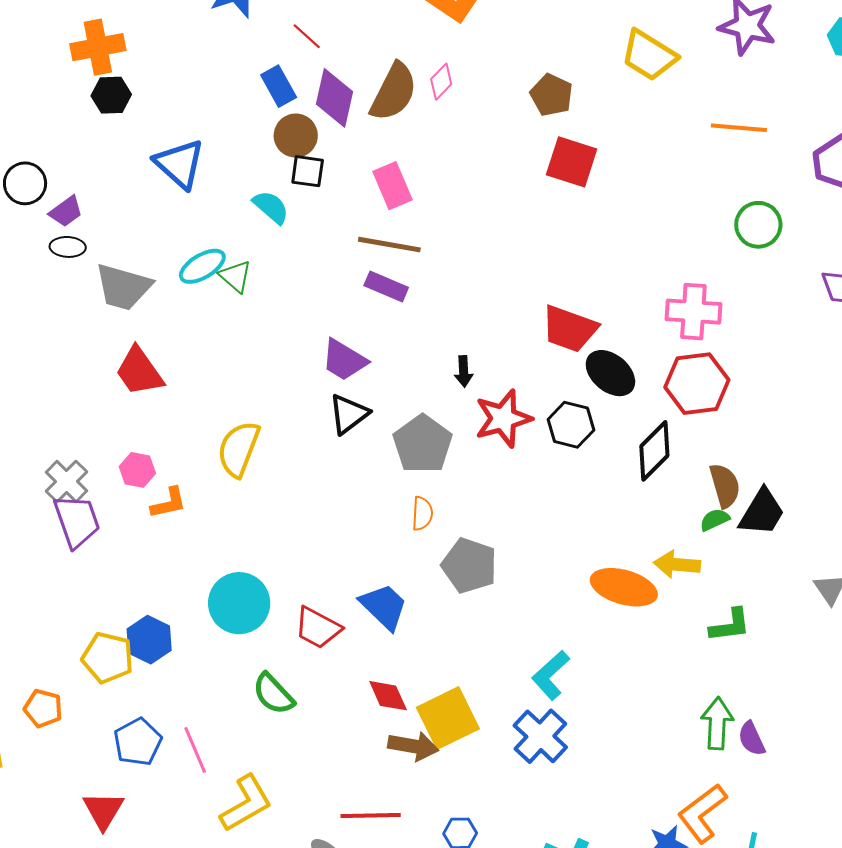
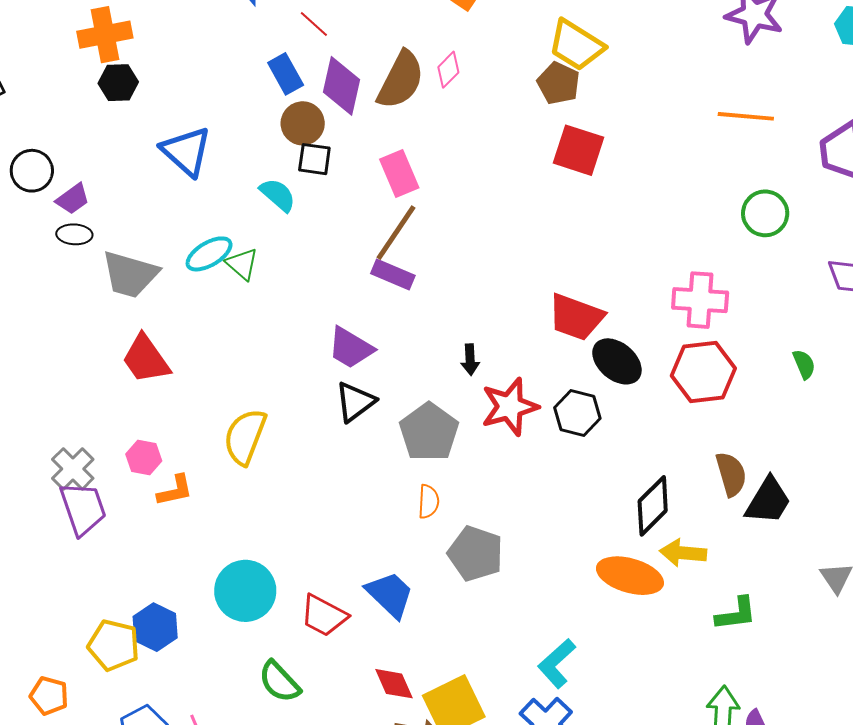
yellow trapezoid: (649, 55) -> (576, 45), moved
brown line: (389, 245) -> (396, 233), turned -66
black diamond: (654, 451) -> (653, 506), moved
green semicircle: (715, 520) -> (804, 364), moved, turned 92

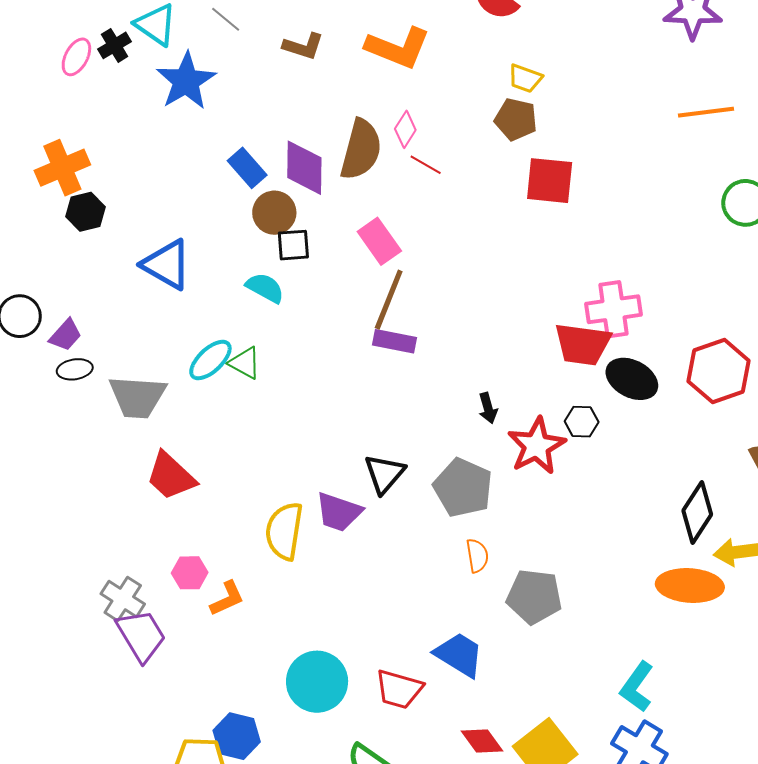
red line: (314, 24) -> (426, 165), moved
yellow trapezoid: (576, 45) -> (525, 78), size x0.6
pink cross: (700, 300) -> (613, 309), moved
purple trapezoid: (351, 348) -> (339, 512), moved
black hexagon: (577, 413) -> (582, 422), moved, size x0.7

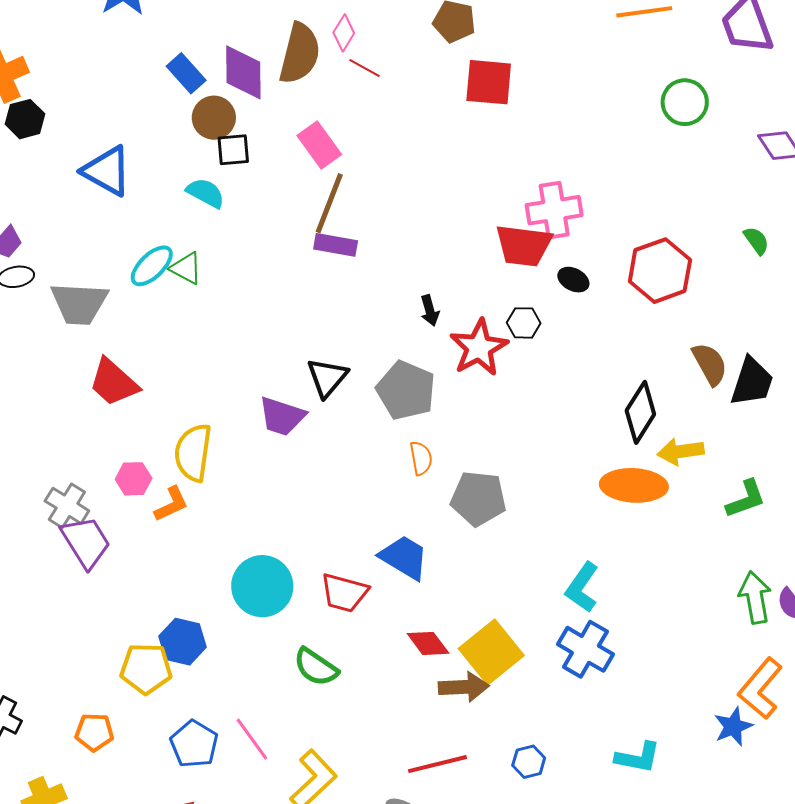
black ellipse: (632, 379) -> (573, 280), size x0.6
yellow semicircle: (284, 531) -> (193, 453), moved

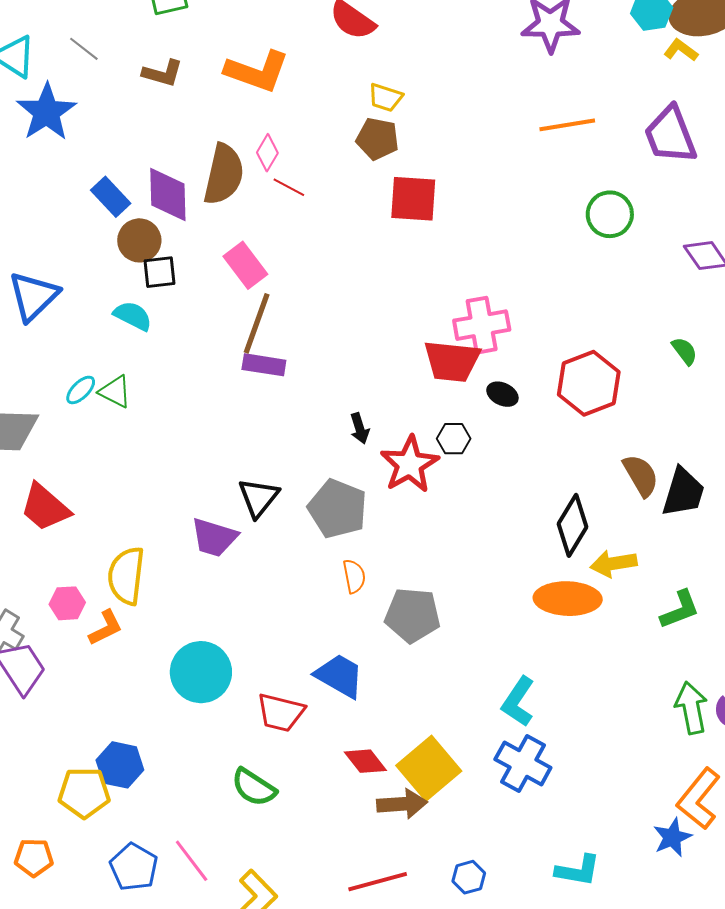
blue triangle: (107, 171) -> (33, 296), turned 48
cyan ellipse: (152, 266) -> (81, 390), size x0.7
cyan circle: (262, 586) -> (201, 672), moved

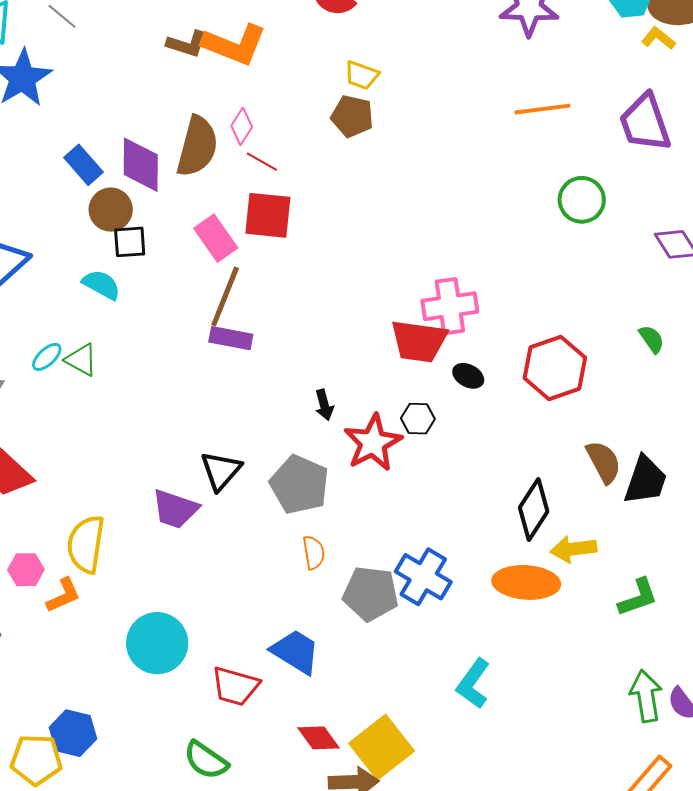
brown L-shape: (163, 73) -> (187, 44), moved
red square: (413, 199) -> (268, 215), moved
blue cross: (523, 763) -> (423, 577), moved

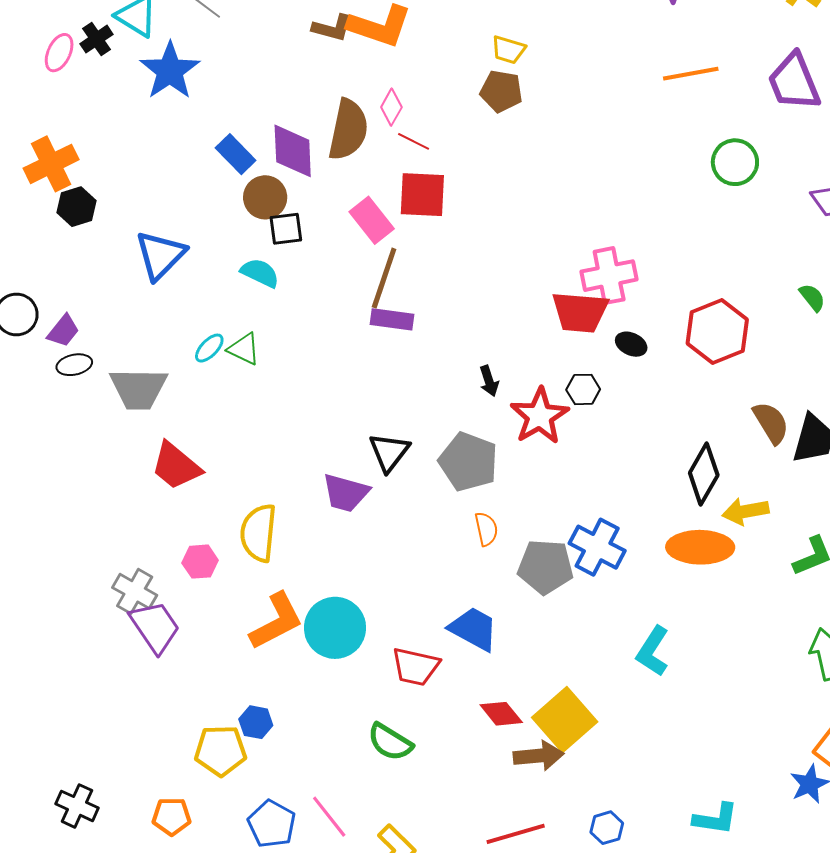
orange L-shape: (63, 595) -> (276, 621), moved, size x1.6
blue hexagon: (73, 733) -> (256, 722), size x0.7

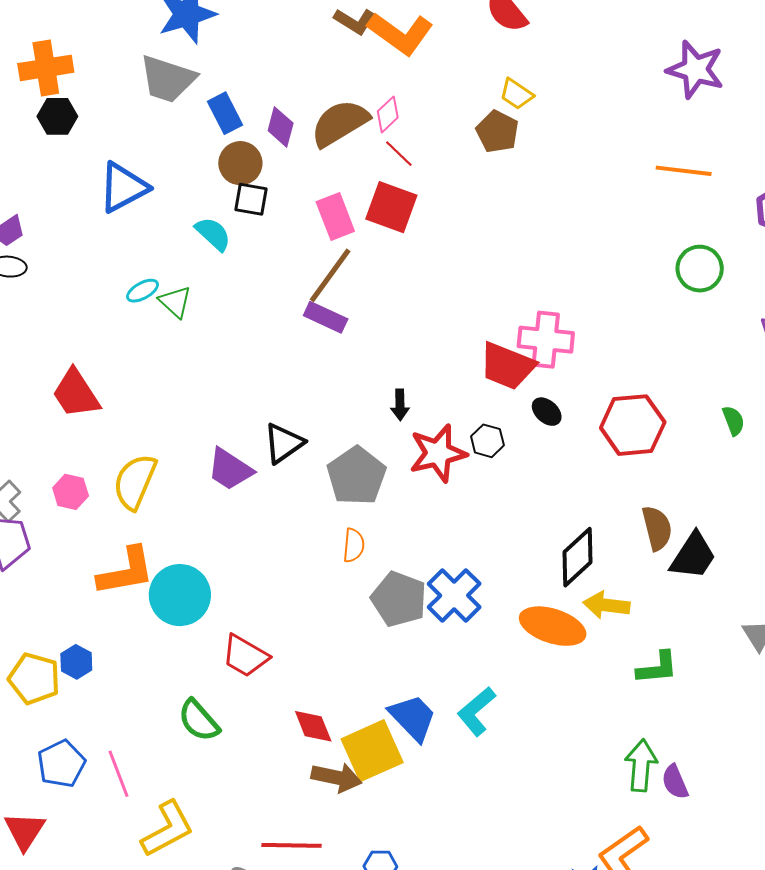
brown semicircle: (348, 130) -> (340, 123), turned -150
purple diamond: (293, 151) -> (281, 127), size x0.7
gray trapezoid: (138, 389) -> (168, 79), moved
blue trapezoid: (474, 629) -> (413, 718), moved

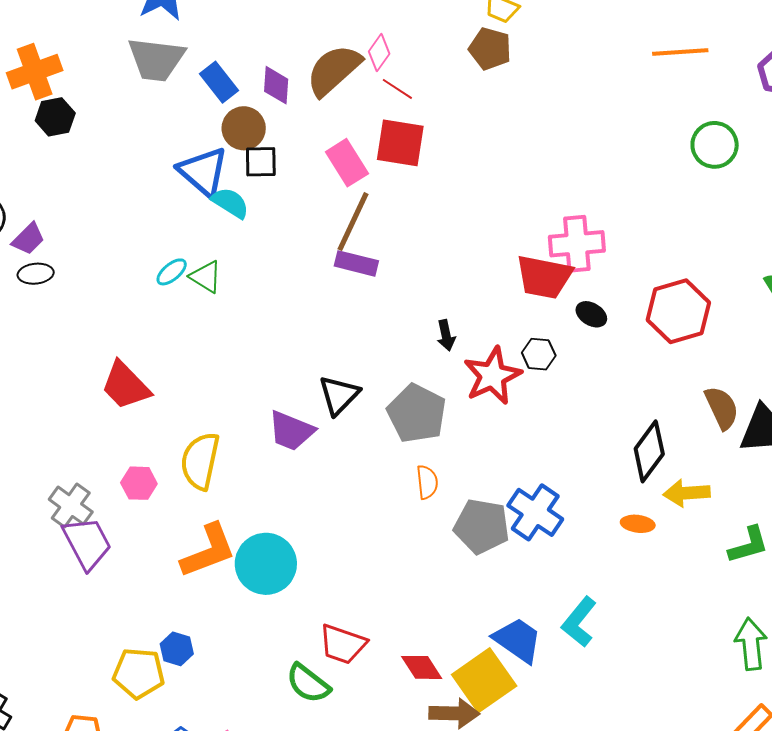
blue triangle: (123, 187) -> (203, 172), moved, turned -40
orange ellipse: (553, 626) -> (638, 524), size x0.5
red trapezoid: (245, 656) -> (343, 644), moved

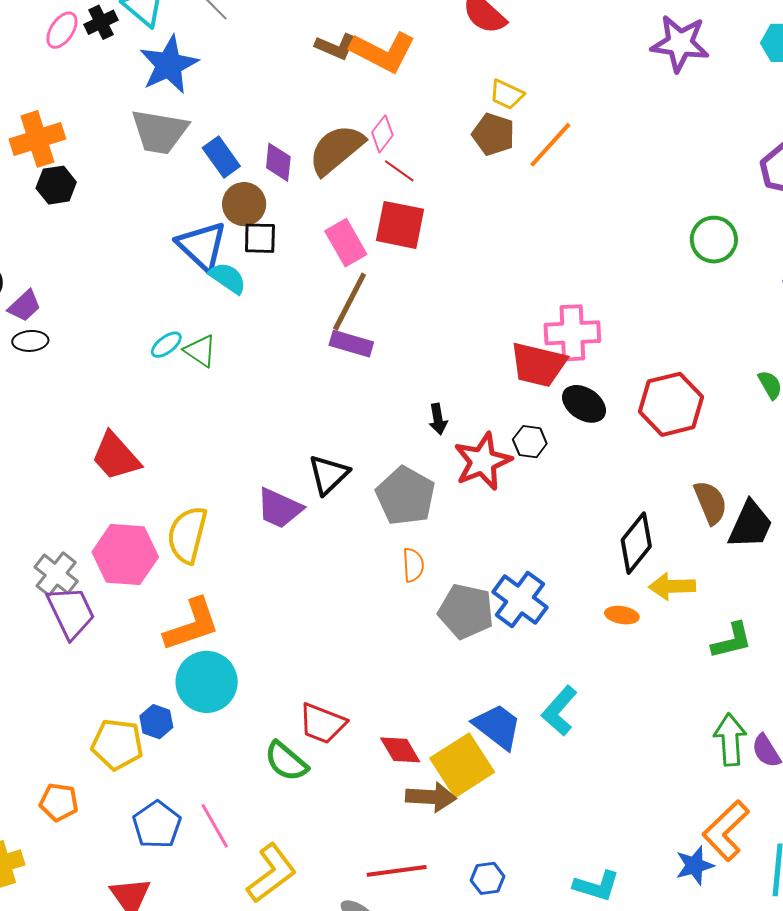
orange line: (680, 52) -> (550, 145), moved, turned -46
black ellipse: (591, 314) -> (584, 404), size x1.4
pink hexagon: (139, 483) -> (125, 554), size x1.8
cyan circle: (266, 564) -> (207, 682), moved

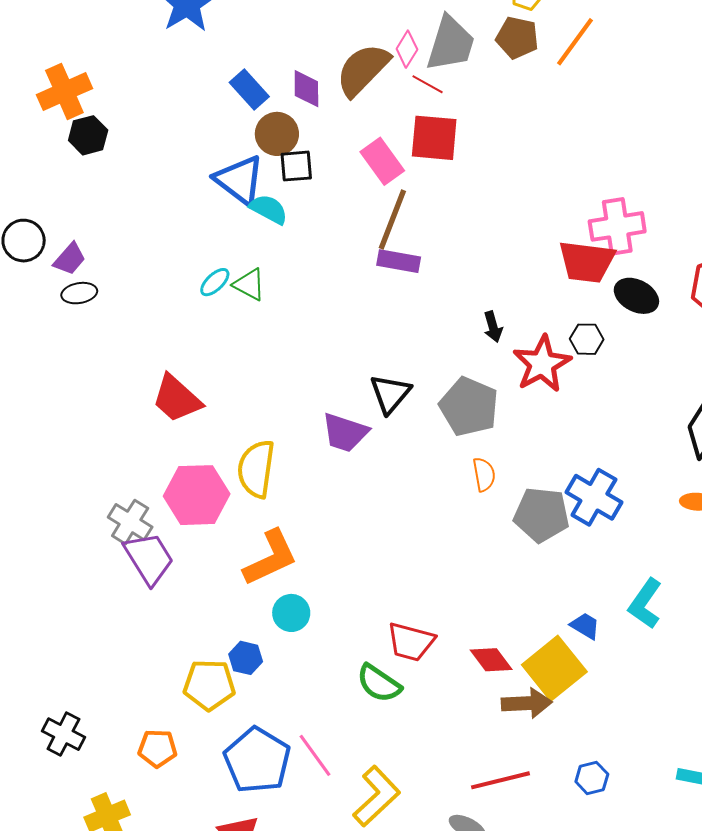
gray trapezoid: (159, 132) -> (451, 44), moved, turned -76
cyan circle: (207, 682) -> (291, 613), size x0.6
blue trapezoid: (497, 726) -> (585, 626), size x0.6
blue pentagon: (157, 825) -> (257, 760), size x1.4

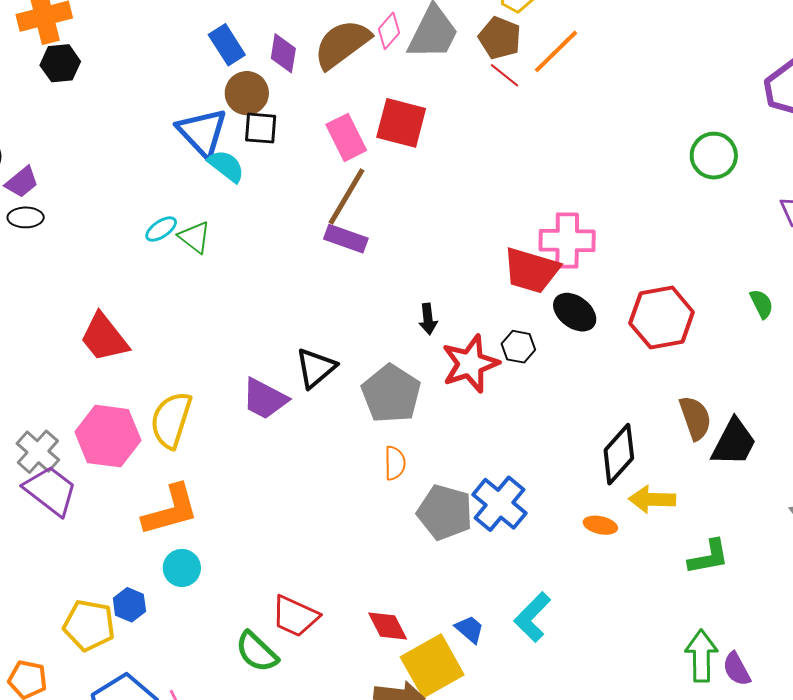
red line: (428, 84) -> (504, 75), moved
purple trapezoid: (149, 558) -> (50, 491), turned -30
red diamond: (491, 660) -> (388, 626), moved

